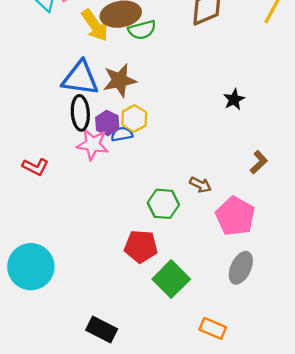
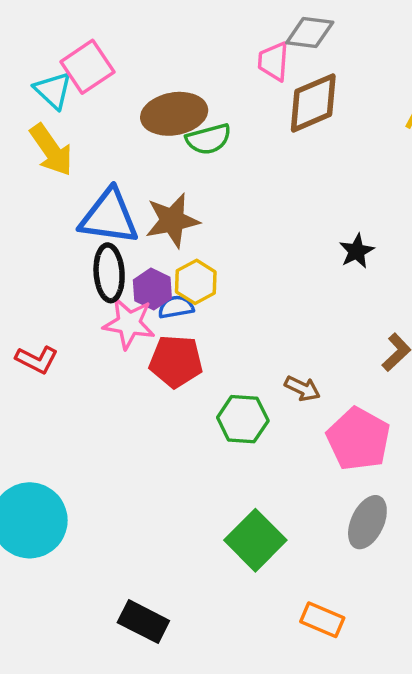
yellow arrow: (95, 25) -> (51, 150), moved
red pentagon: (141, 246) -> (176, 361), moved

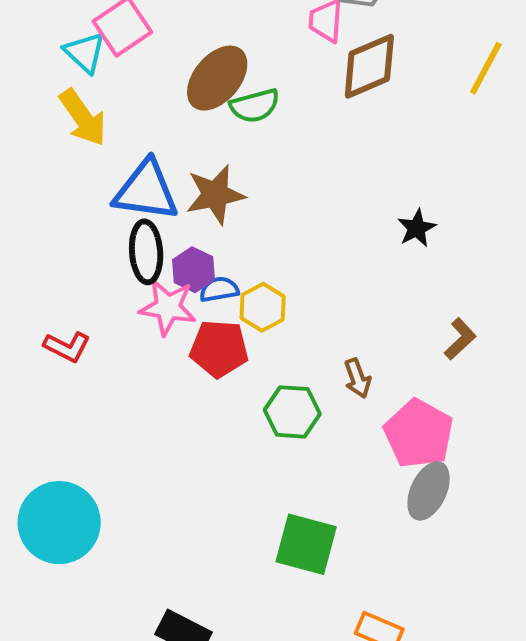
brown ellipse: (174, 114) -> (217, 78), turned -40
yellow hexagon: (196, 282) -> (263, 307), moved
brown arrow: (302, 388) -> (357, 378), turned 44
gray ellipse: (367, 522) -> (429, 491), moved
green square: (255, 540) -> (306, 544), turned -30

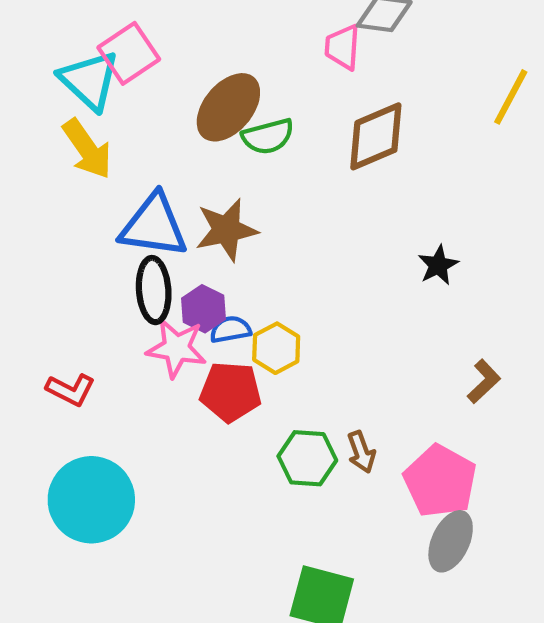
cyan triangle: (85, 52) -> (89, 80), size x1.4
brown diamond: (369, 66) -> (376, 136), moved
brown arrow: (357, 378) -> (361, 452), moved
cyan circle: (59, 523) -> (91, 500), moved

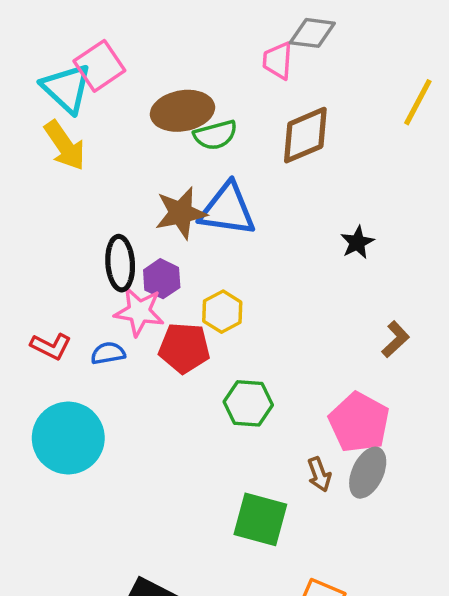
brown ellipse: (228, 107) -> (182, 111), turned 40
blue triangle: (154, 226) -> (227, 209), moved
blue semicircle: (230, 330) -> (108, 353), moved
brown arrow: (361, 452) -> (319, 474), moved

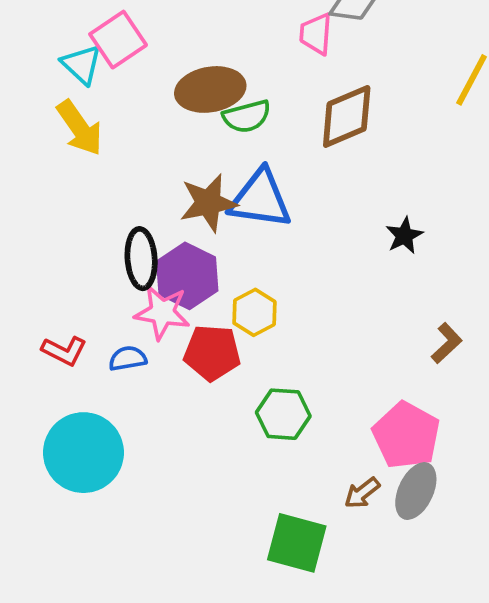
cyan triangle: (66, 88) -> (82, 65), size x0.7
purple hexagon: (162, 279) -> (187, 276), size x1.5
brown arrow: (319, 474) -> (362, 493), turned 72

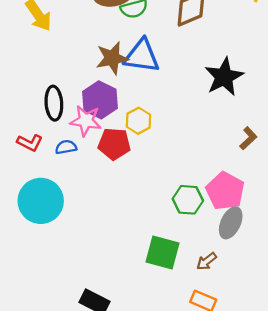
black star: (404, 236) -> (224, 77), size x1.8
black ellipse: (141, 259) -> (54, 103), moved
green hexagon: (283, 414) -> (188, 200), moved
brown arrow: (362, 493) -> (207, 261), moved

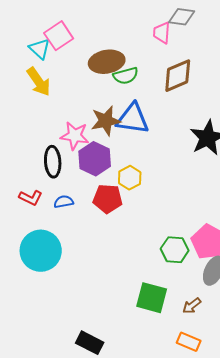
pink star: (86, 121) -> (75, 136), moved

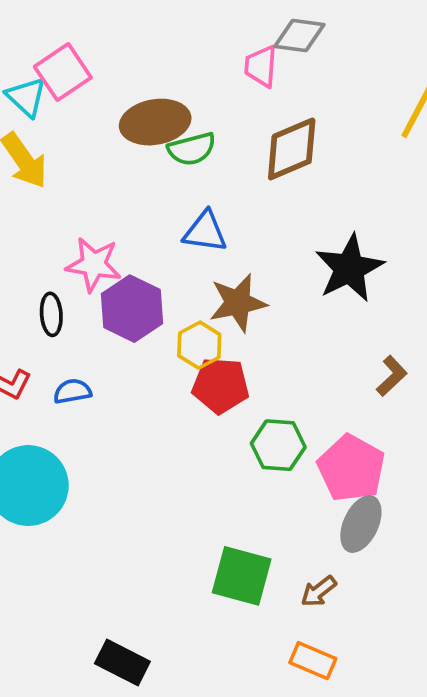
blue triangle: (133, 119) -> (205, 232), size x0.7
brown star: (106, 121) -> (238, 303), moved
black ellipse: (53, 162) -> (51, 314), size x0.7
red pentagon: (108, 199) -> (221, 386), moved
green hexagon: (175, 250) -> (278, 445), moved

